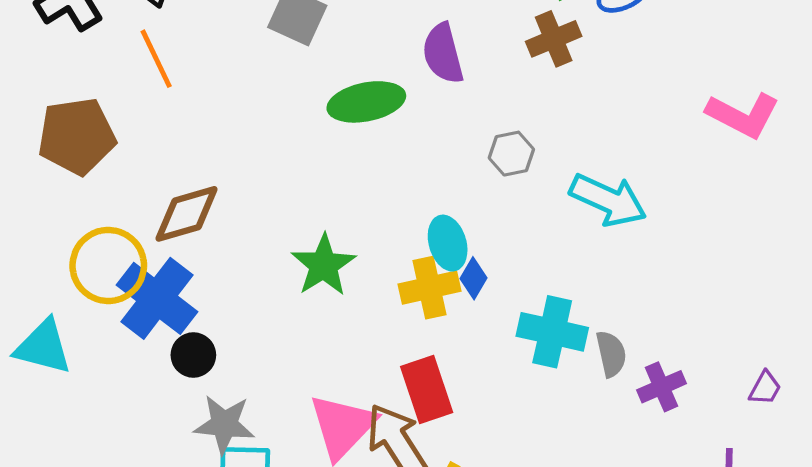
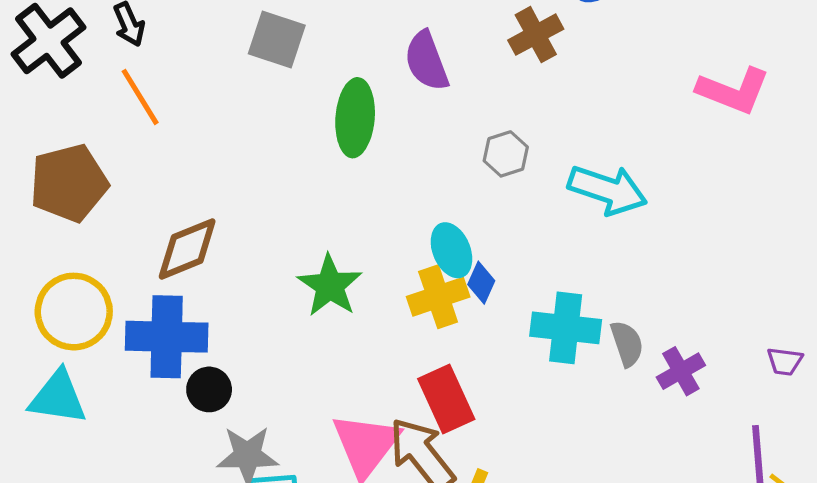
green ellipse: (366, 102) -> (355, 118), turned -68
yellow circle: (108, 265) -> (74, 312), moved
blue cross: (157, 298) -> (167, 337), turned -30
purple trapezoid: (765, 388) -> (785, 361), turned 75

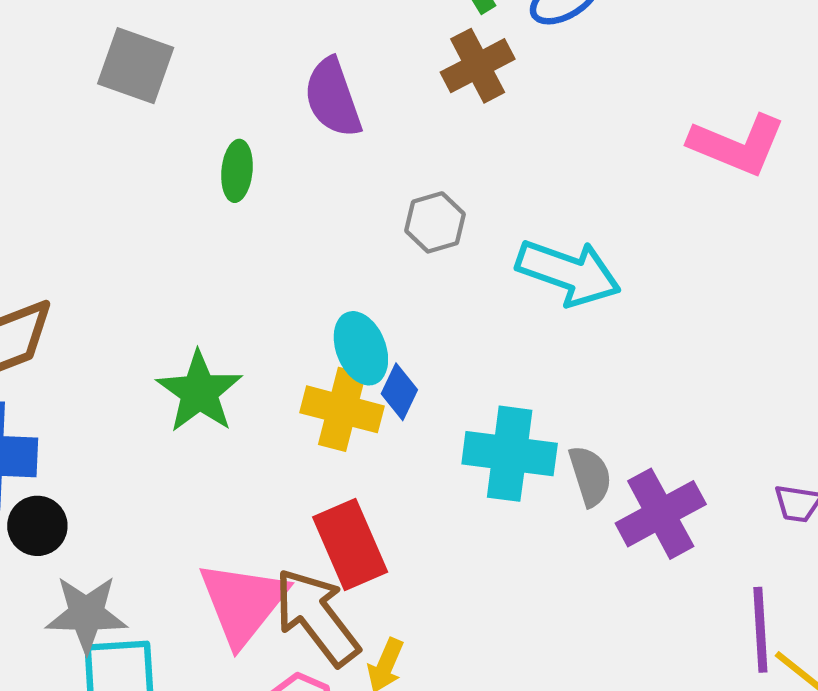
green ellipse: (355, 118) -> (237, 171), size x0.6
yellow cross: (438, 297) -> (342, 409), turned 32
purple cross: (681, 371) -> (661, 514), size x1.4

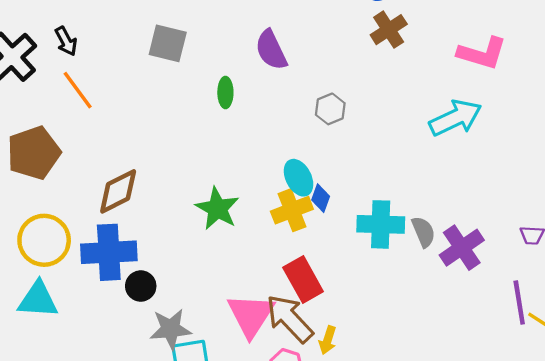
brown cross: (478, 66) -> (389, 30), moved
cyan arrow: (568, 273) -> (455, 118), moved, turned -39
yellow cross: (342, 409) -> (292, 210), turned -30

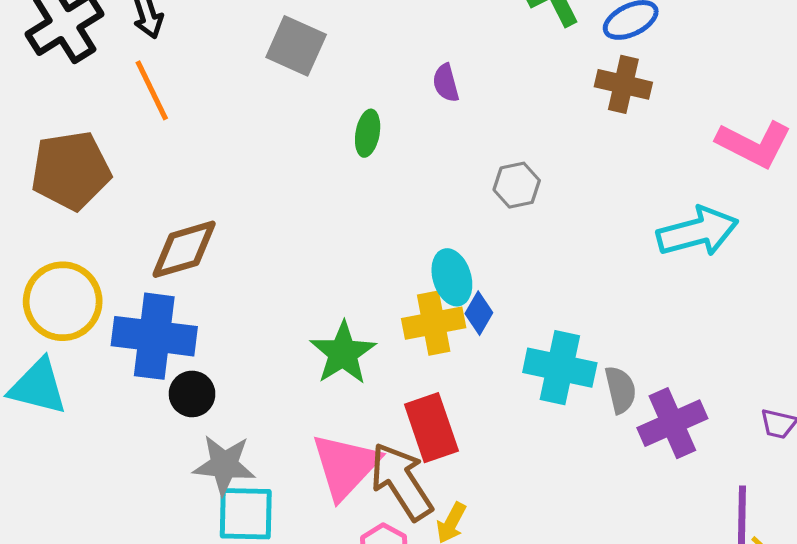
brown cross: (389, 30) -> (623, 84), turned 36
purple semicircle: (271, 50) -> (446, 83), size x0.6
green star: (217, 209) -> (343, 353), moved

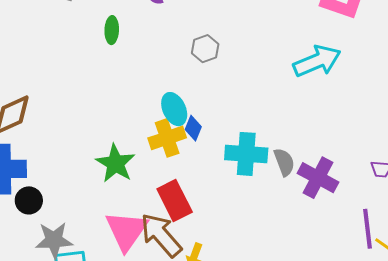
purple cross: (672, 423) -> (318, 178), turned -30

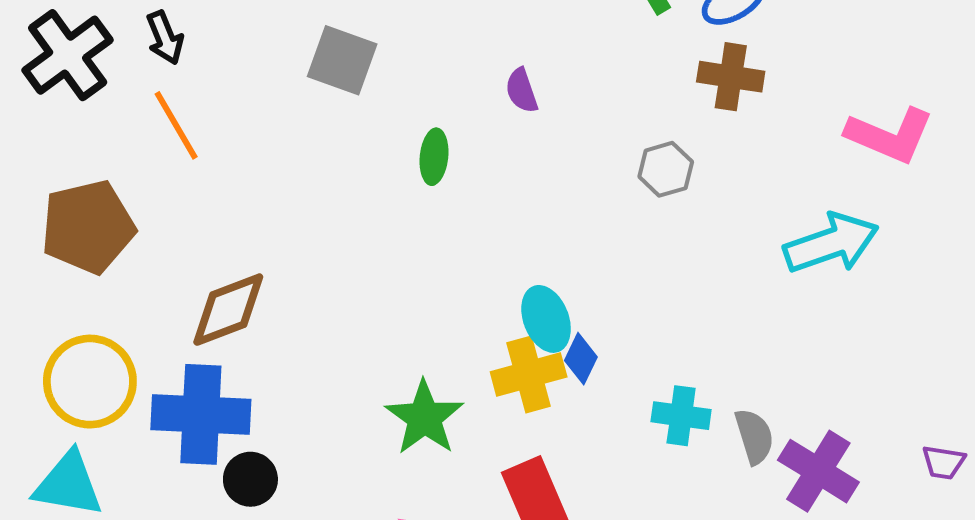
gray hexagon: (205, 49) -> (666, 169), moved
cyan cross: (246, 154) -> (681, 416), size x0.7

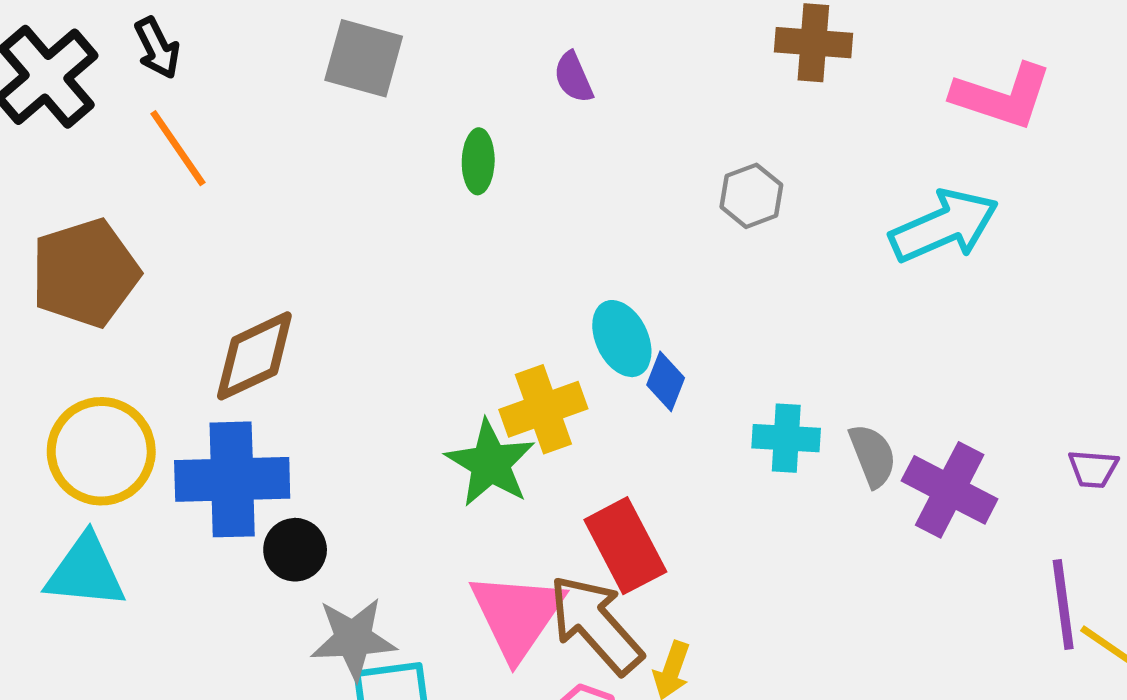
gray hexagon: (666, 169) -> (751, 196), moved
yellow cross: (529, 374) -> (543, 409), moved

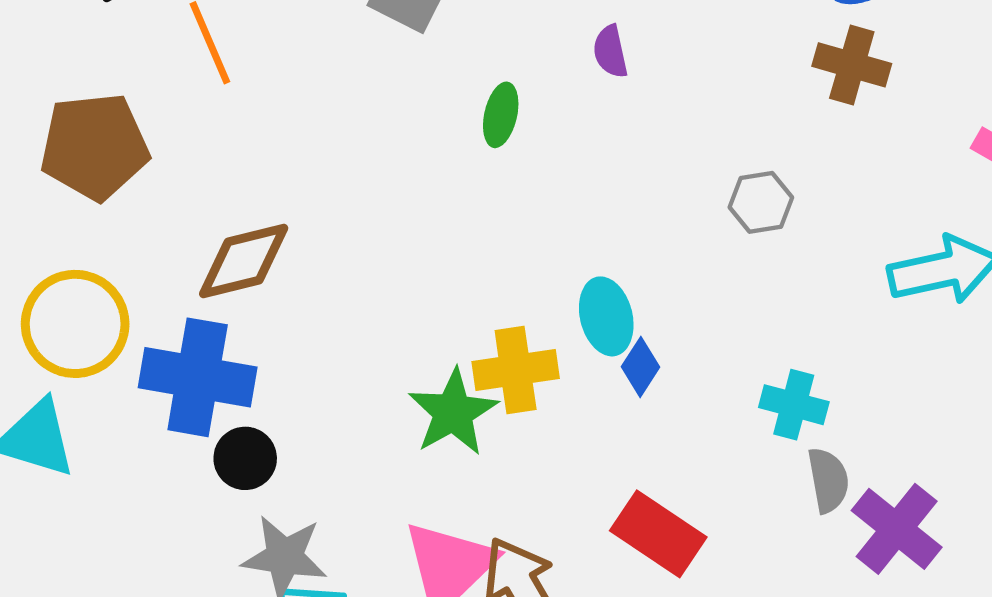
cyan cross: (786, 438) -> (794, 405), moved
red rectangle: (625, 546) -> (658, 534), moved, turned -40

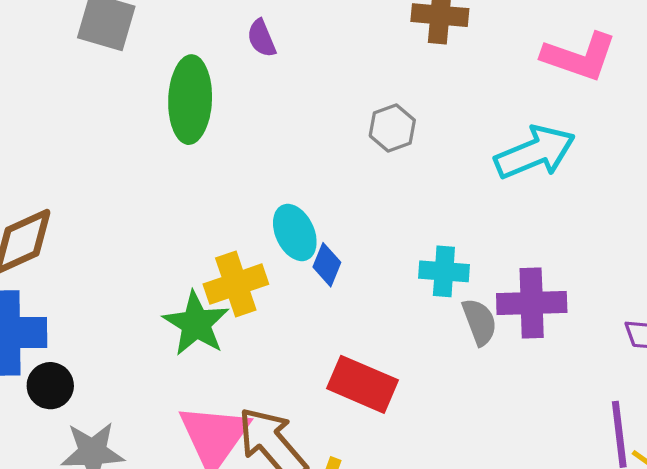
green ellipse: (501, 115) -> (190, 100), size x1.8
purple cross: (897, 529) -> (532, 303), moved, turned -30

